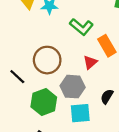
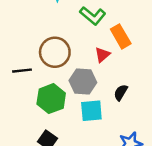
black line: (17, 77) -> (22, 71), turned -49

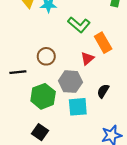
brown circle: (55, 52) -> (46, 56), size x0.7

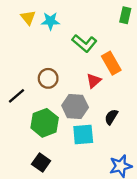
black line: (18, 72) -> (17, 96), turned -35

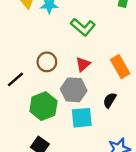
orange rectangle: (111, 63) -> (120, 67), moved
red triangle: (94, 81) -> (83, 64), moved

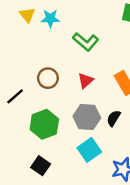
gray hexagon: (74, 90) -> (87, 117), moved
cyan square: (82, 118) -> (89, 150), moved, turned -30

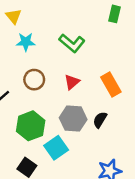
cyan star: (50, 19) -> (26, 42), moved
cyan square: (89, 150) -> (56, 148), moved

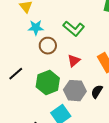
brown circle: (34, 80) -> (48, 46), moved
green hexagon: (31, 126) -> (48, 83), moved

